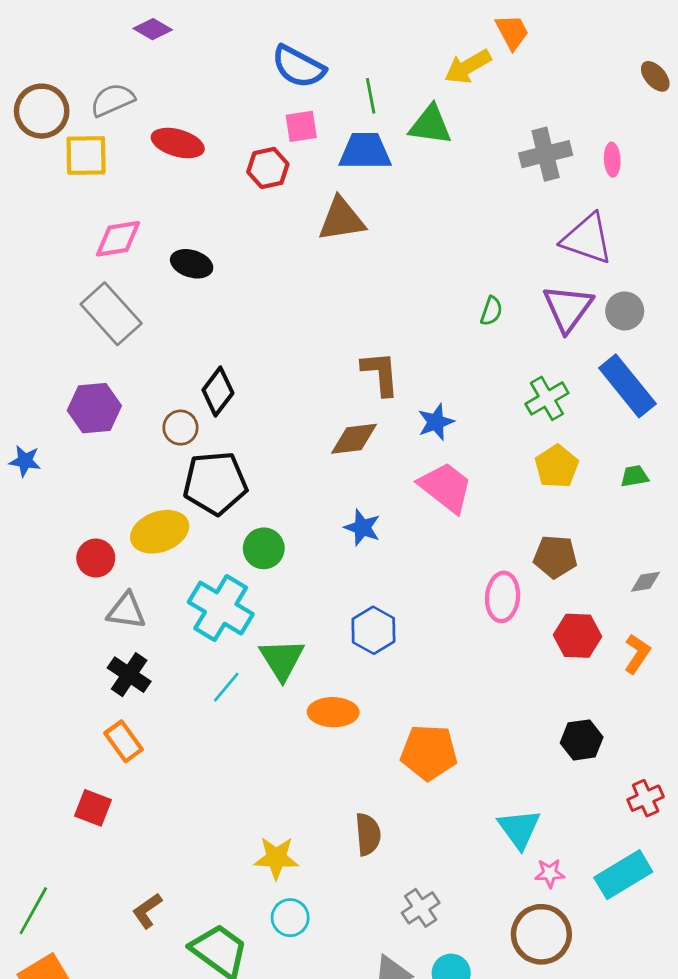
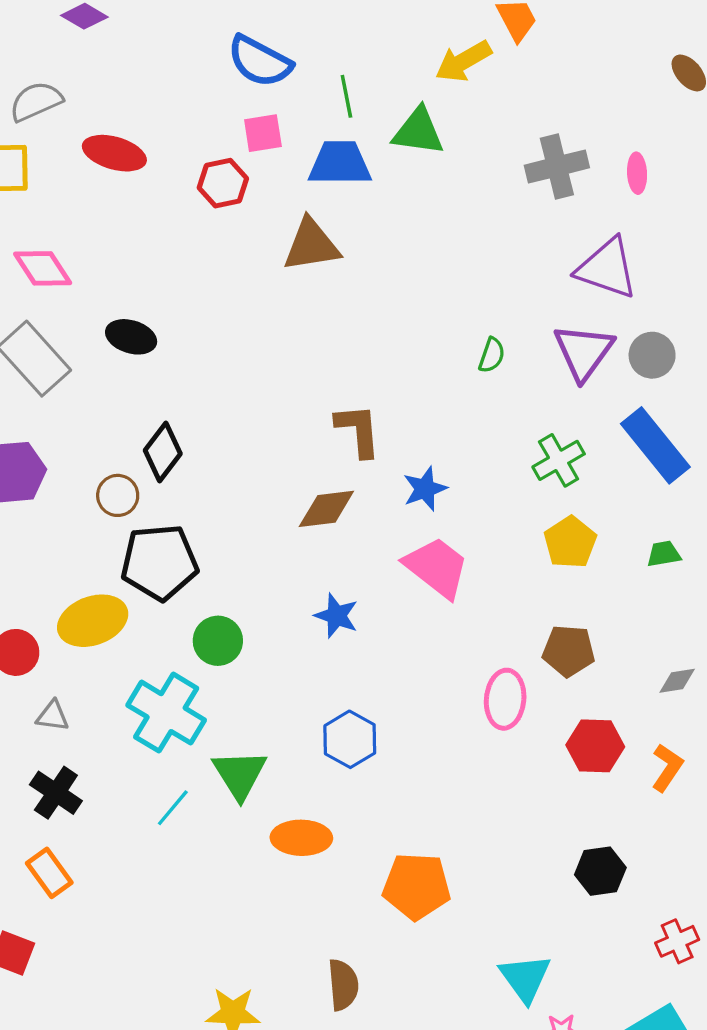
pink diamond: (118, 239) -> (43, 268), turned 66
black ellipse: (192, 264) -> (131, 337), moved
gray triangle: (126, 611) -> (53, 716), size x0.7

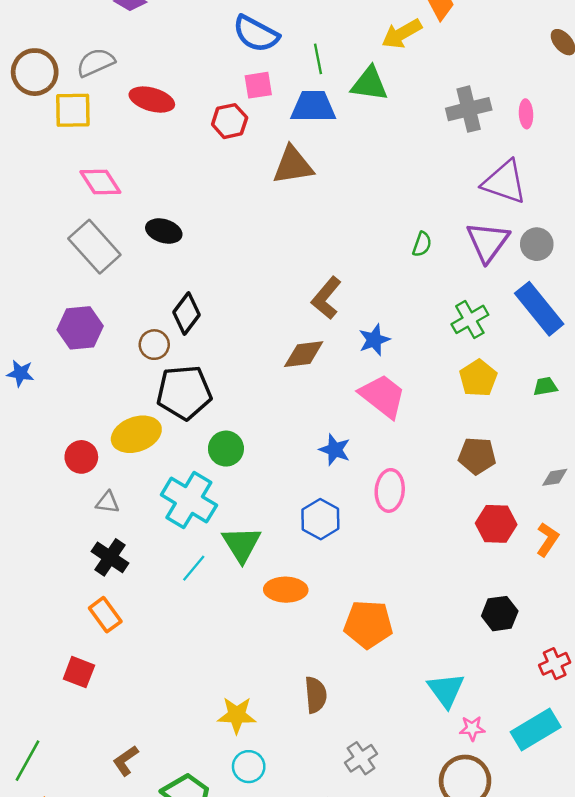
brown L-shape: (358, 430) -> (326, 298), turned -135
blue star: (336, 616) -> (335, 450), moved
pink ellipse: (505, 699) -> (390, 490), moved

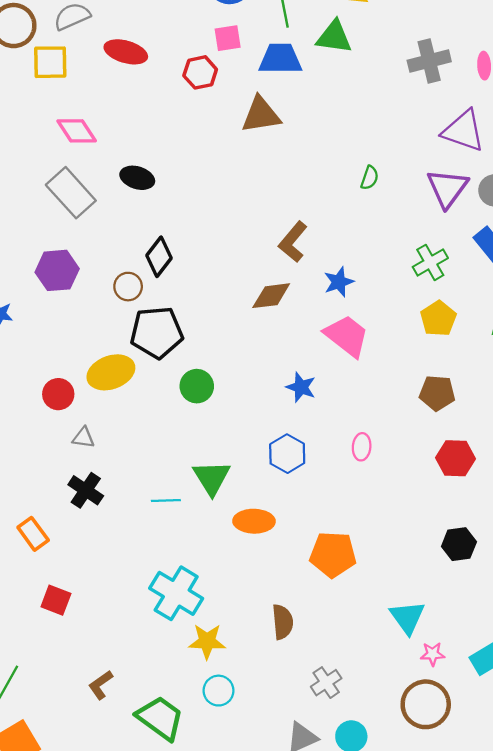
green semicircle: (422, 244) -> (370, 178), moved
pink ellipse: (390, 490) -> (362, 447), moved, size x0.7
cyan cross: (189, 500) -> (176, 593), moved
cyan line: (194, 568) -> (166, 501), turned 48
orange rectangle: (105, 615) -> (33, 534), moved

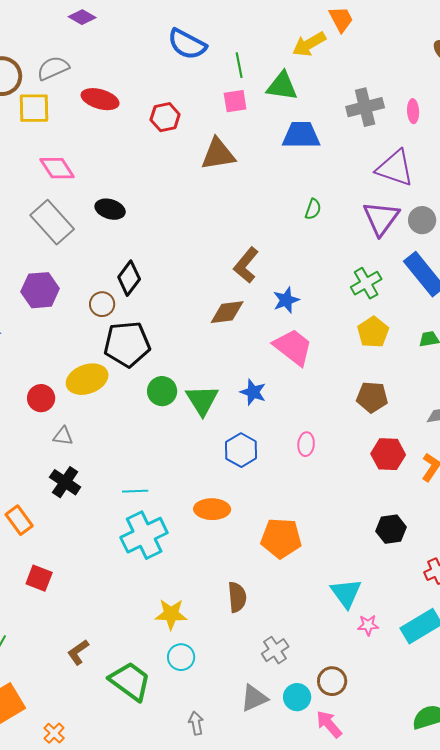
pink square: (228, 38) -> (235, 101), moved
blue trapezoid: (280, 59) -> (301, 135), moved
green triangle: (212, 478) -> (202, 400), moved
cyan cross: (176, 593) -> (144, 535), moved, turned 33
brown circle: (426, 704) -> (332, 681), moved, size x0.7

